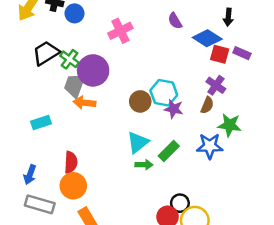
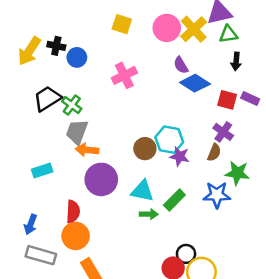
blue diamond: (207, 38) -> (195, 83), moved
purple circle: (93, 70) -> (101, 179), moved
cyan triangle: (138, 142) -> (142, 191), turned 50

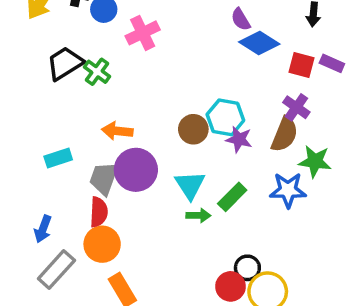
pink cross: (124, 75) -> (143, 33), moved
gray trapezoid: (77, 132) -> (104, 178), moved
brown semicircle: (214, 152) -> (285, 134), size x1.5
cyan triangle: (142, 191) -> (190, 185), turned 45
gray rectangle: (41, 255) -> (56, 270), turned -64

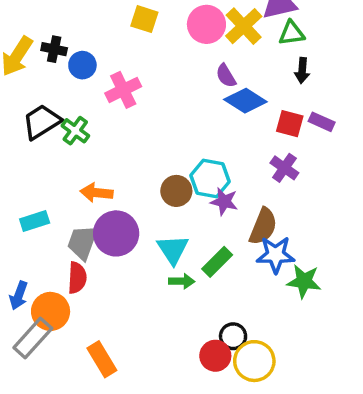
brown semicircle: (285, 134) -> (263, 226), moved
green star: (315, 161) -> (304, 281), moved
orange circle: (102, 244) -> (51, 311), moved

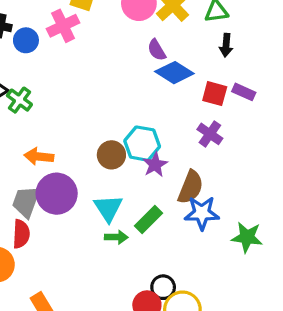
pink cross: (123, 90) -> (63, 26), moved
purple star: (224, 202) -> (155, 165), turned 30
green star: (304, 281) -> (247, 237), moved

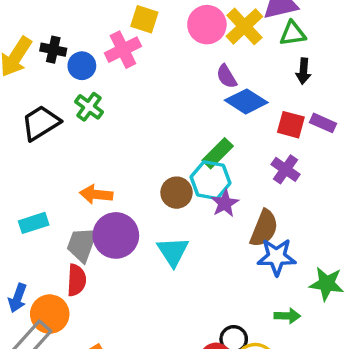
green cross: (19, 100) -> (89, 107), moved
green rectangle: (149, 219) -> (218, 153), moved
green arrow: (116, 237) -> (287, 316), moved

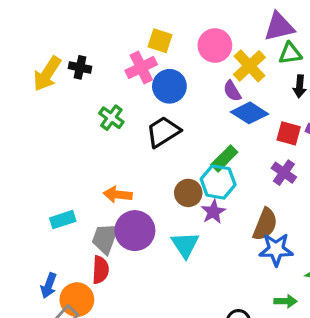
yellow cross: (244, 26) -> (249, 66), moved
blue circle: (82, 66) -> (169, 86), moved, size x1.4
black trapezoid: (41, 123) -> (163, 132), moved
purple star: (225, 203) -> (213, 212), moved

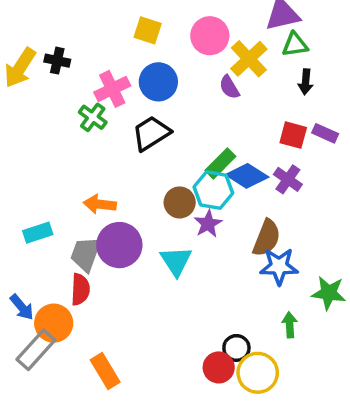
pink cross: (141, 67) -> (112, 89), moved
blue diamond: (249, 113) -> (247, 176), moved
blue arrow: (49, 285) -> (22, 307), turned -60
green arrow: (285, 301) -> (290, 325), turned -95

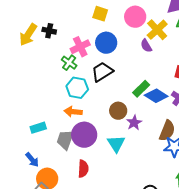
cyan hexagon: (213, 190) -> (77, 88), moved
red semicircle: (80, 289) -> (83, 169), moved
blue arrow: (22, 307) -> (32, 160), moved

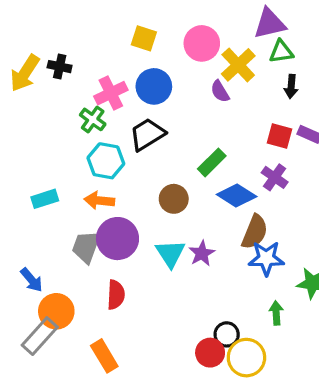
blue diamond: (156, 96) -> (237, 196), moved
purple star: (134, 123) -> (202, 253), moved
cyan rectangle: (38, 128) -> (45, 199), moved

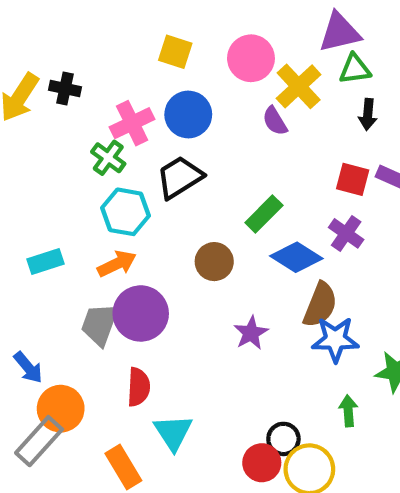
orange arrow: (99, 200) -> (117, 264), turned 148
cyan triangle: (170, 253) -> (173, 432), moved

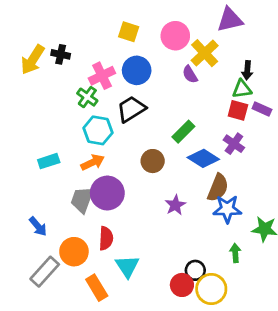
green triangle: (355, 69) -> (242, 89), moved
orange circle: (61, 409) -> (74, 252), moved

